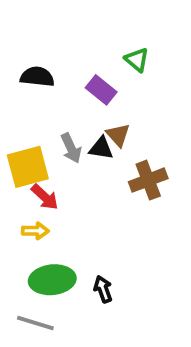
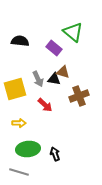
green triangle: (137, 60) -> (73, 32), size x1.5
brown triangle: (118, 135) -> (63, 72), turned -32
red arrow: (45, 197) -> (45, 105), moved

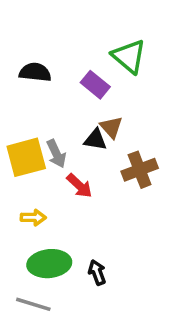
brown triangle: (63, 72) -> (111, 127), turned 32
gray arrow: (38, 79) -> (56, 154), moved

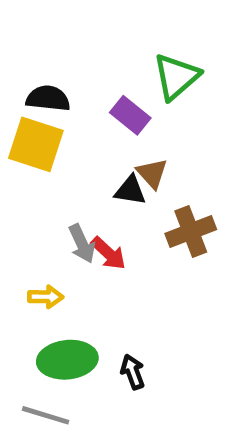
green triangle: (129, 56) -> (176, 77), turned 39
gray arrow: (56, 154) -> (82, 244), moved
yellow square: (26, 157) -> (36, 144), moved, turned 33

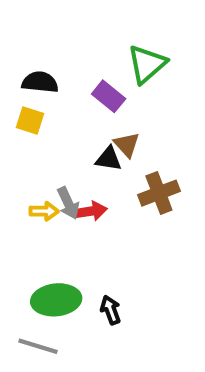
yellow square: (36, 144) -> (30, 121), size x0.6
red arrow: (108, 253) -> (90, 211), turned -52
yellow arrow: (46, 297) -> (44, 211), moved

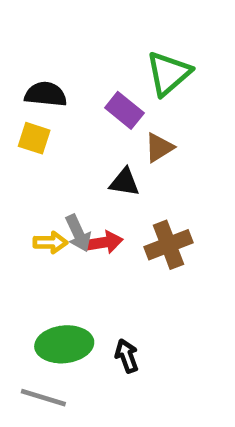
brown triangle: (127, 145) -> (159, 148), moved, turned 40
brown cross: (159, 193) -> (168, 245), moved

